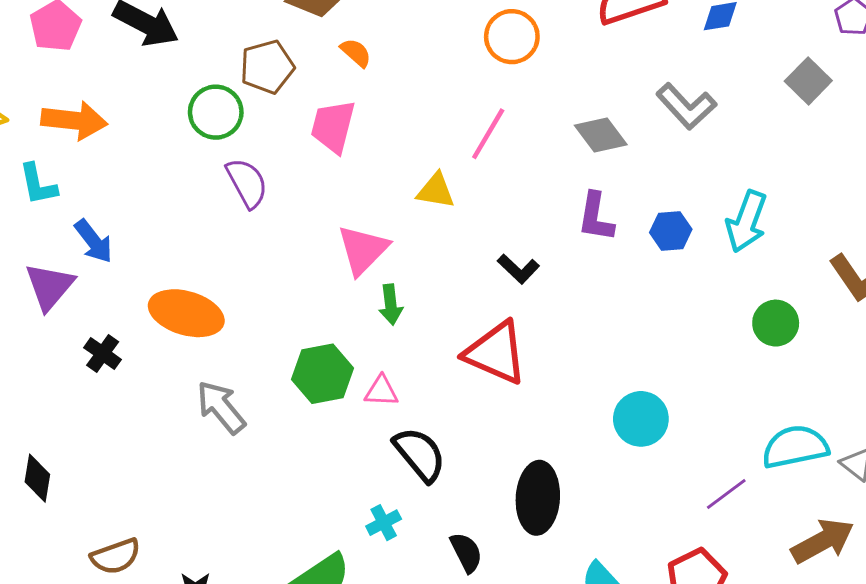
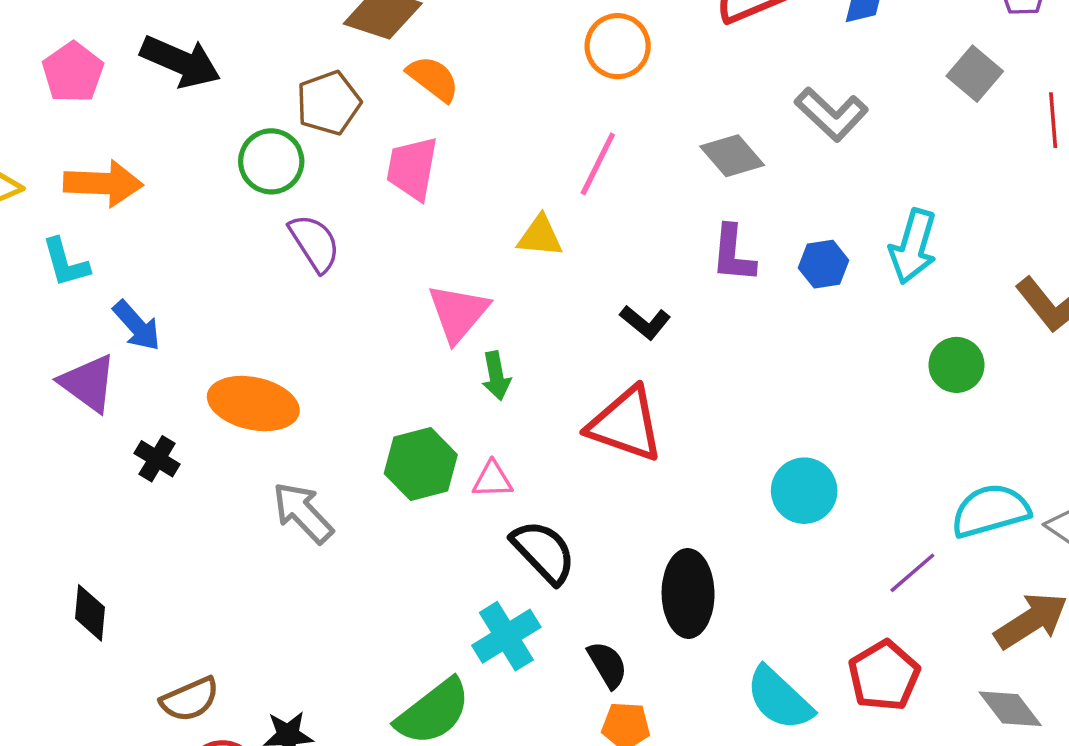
orange semicircle: (356, 53) -> (433, 79), size x1.4
purple triangle: (50, 286) -> (88, 383), turned -30
cyan cross: (384, 523) -> (506, 636), size x1.6

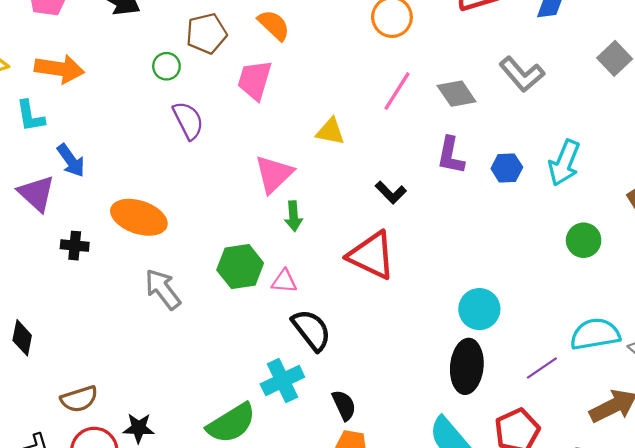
green circle: (271, 161) -> (166, 66), size x0.7
pink line: (598, 164) -> (397, 91), moved
black cross: (157, 459) -> (75, 246), turned -32
black ellipse: (688, 593) -> (467, 366), moved

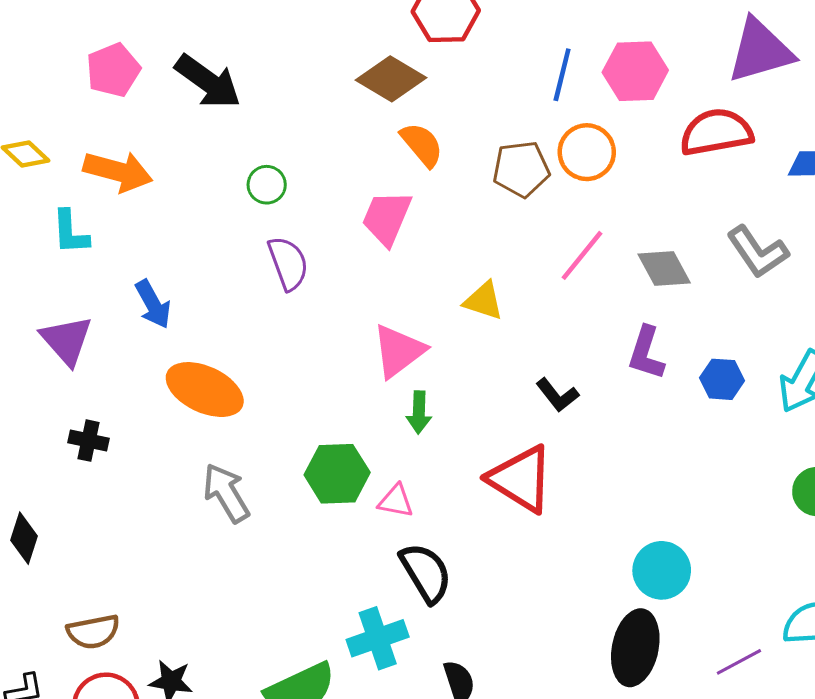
brown pentagon: (206, 33) -> (521, 169), moved
blue arrow: (71, 161) -> (153, 304), moved
black cross: (75, 246) -> (88, 441), moved

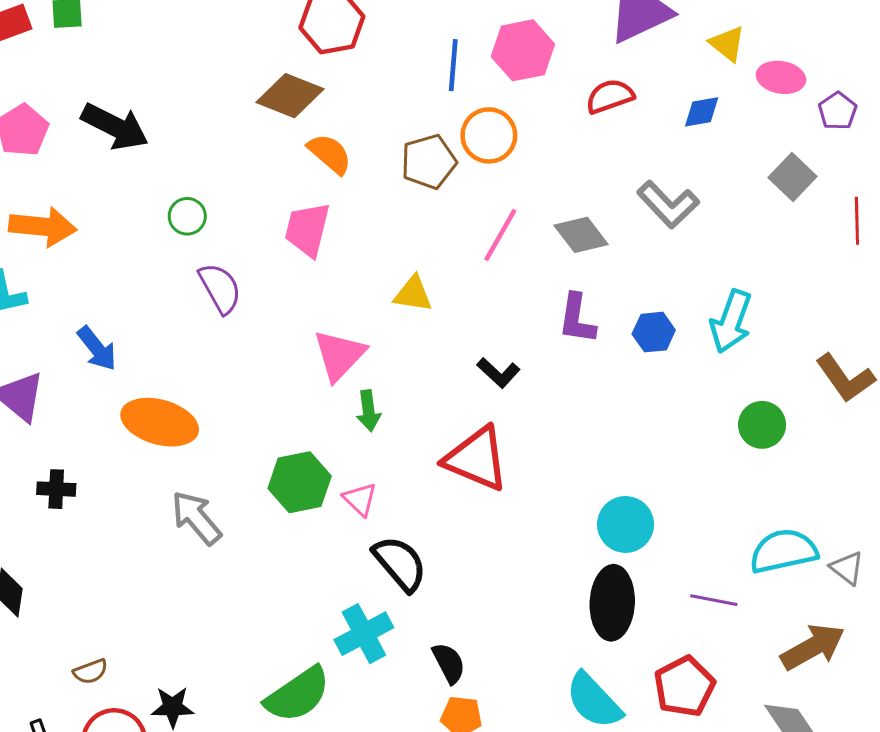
red semicircle: (716, 132) -> (610, 96), size x0.7
pink triangle: (396, 501) -> (360, 499), turned 42
brown semicircle: (93, 632) -> (90, 672), size x0.7
purple line: (739, 662) -> (714, 600), turned 48

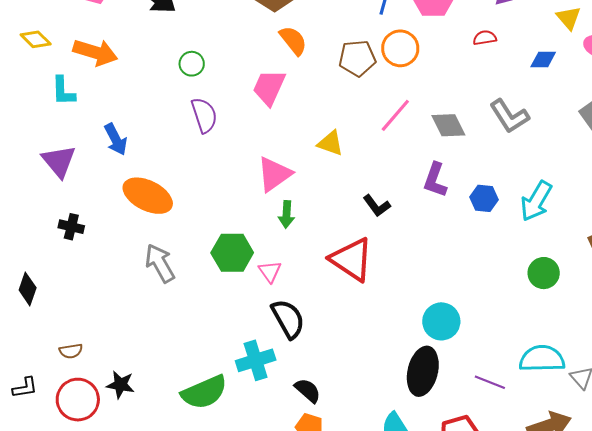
red semicircle: (610, 96) -> (485, 38), size x0.7
black semicircle: (449, 663) -> (308, 390), turned -32

